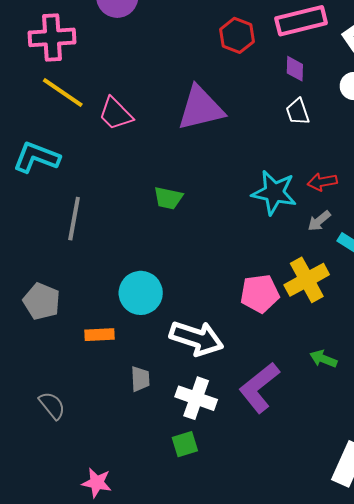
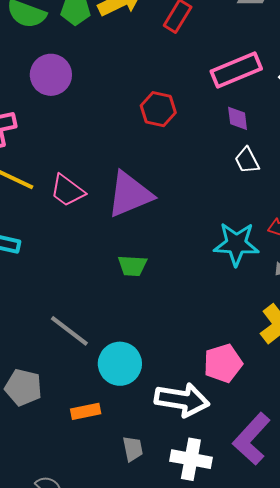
red hexagon: (237, 35) -> (158, 109), moved
purple triangle: (201, 108) -> (130, 194), moved
gray line: (74, 219) -> (69, 331), moved, turned -54
pink pentagon: (260, 294) -> (223, 363), moved

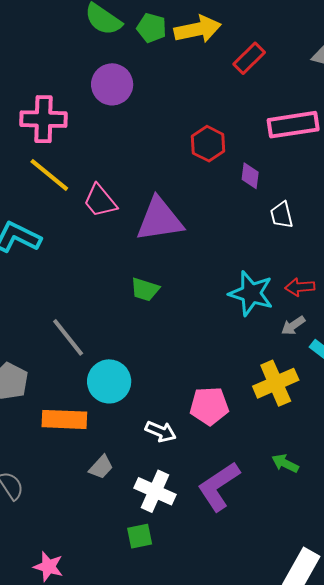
purple diamond: (238, 118) -> (250, 176), moved
white arrow: (182, 400) -> (161, 432), size x0.6
orange rectangle: (86, 411) -> (64, 419), size x1.5
gray trapezoid: (133, 449) -> (101, 467), turned 40

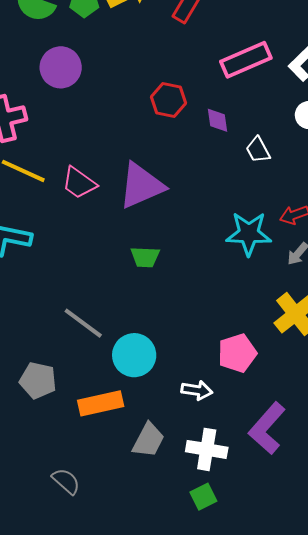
gray trapezoid: (101, 467) -> (148, 440), size x1.4

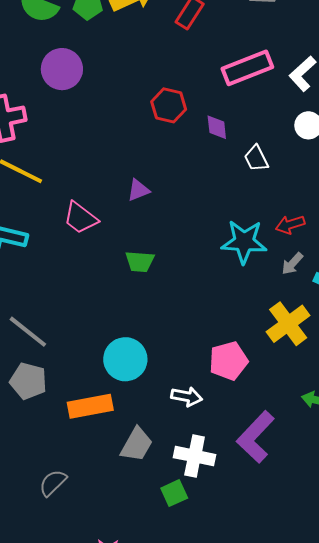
pink trapezoid: (79, 183) -> (81, 218), moved
purple triangle: (141, 186) -> (138, 190), size x0.5
gray line: (83, 323) -> (28, 332), moved
gray semicircle: (66, 481) -> (53, 483), turned -88
green square: (203, 497) -> (174, 493), moved

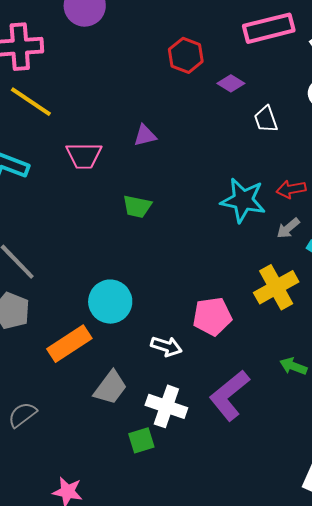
purple diamond: (217, 127) -> (231, 83), turned -60
pink trapezoid: (81, 218) -> (84, 156), turned -45
orange rectangle: (90, 406) -> (69, 344), turned -30

